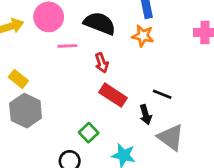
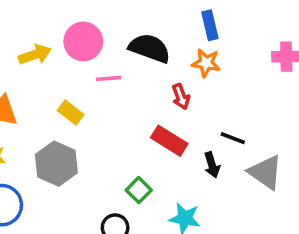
red arrow: (102, 63) -> (181, 97), moved
yellow rectangle: (18, 79) -> (71, 113), moved
gray triangle: (171, 137) -> (266, 172), moved

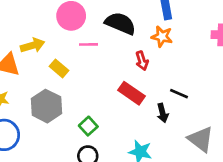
yellow arrow: (35, 55) -> (33, 45), moved
gray triangle: (266, 172) -> (201, 139), moved
green square: (139, 190) -> (88, 126), moved

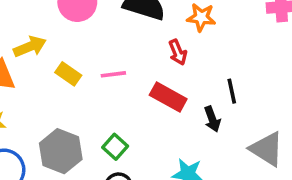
pink line: (89, 44) -> (113, 74), moved
black line: (179, 94) -> (232, 91), turned 60
gray hexagon: (46, 106) -> (61, 151), moved

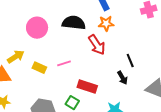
red arrow: (178, 52) -> (97, 45), size x1.5
red rectangle: (168, 97) -> (87, 86), moved

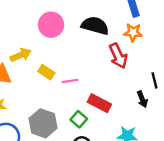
pink line: (64, 63) -> (70, 81), moved

